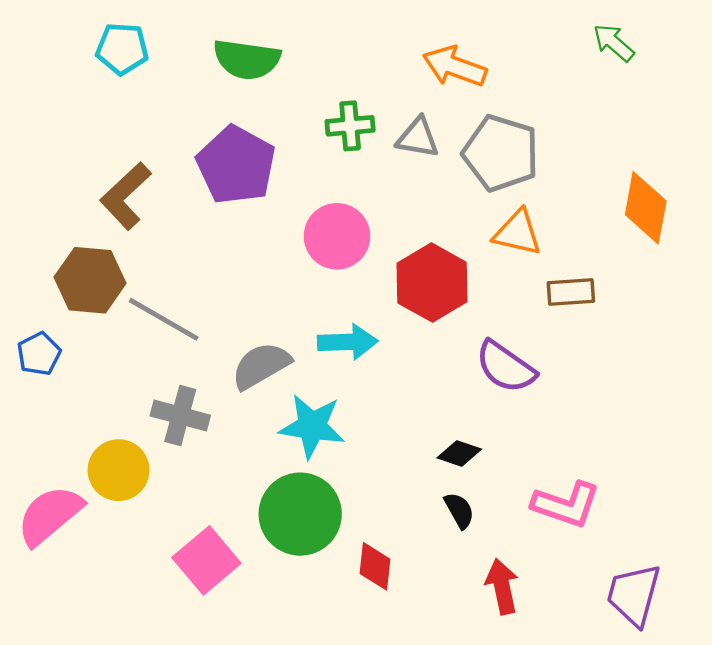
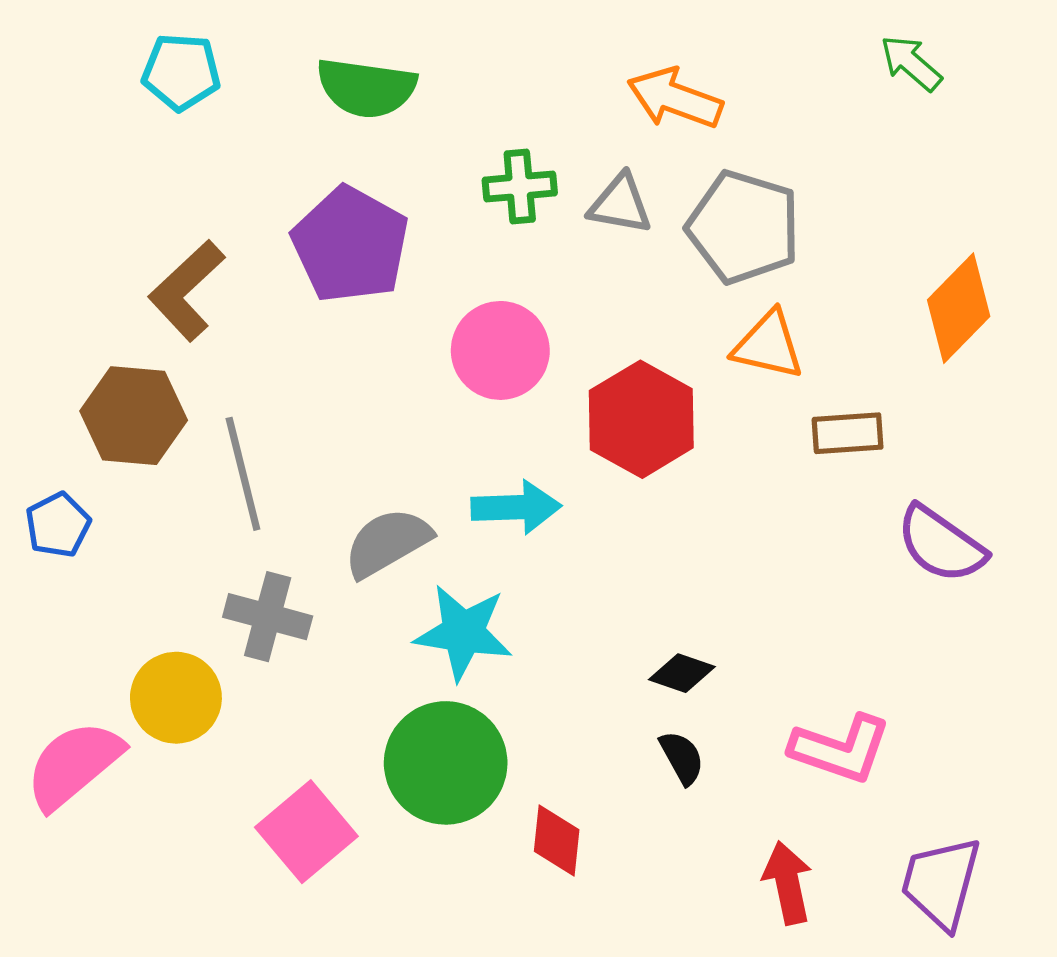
orange diamond: (646, 208) -> (959, 308), turned 34
gray line: (164, 319) -> (243, 474), turned 46
purple semicircle: (506, 367) -> (941, 544), moved
red arrow: (502, 586) -> (788, 883), moved

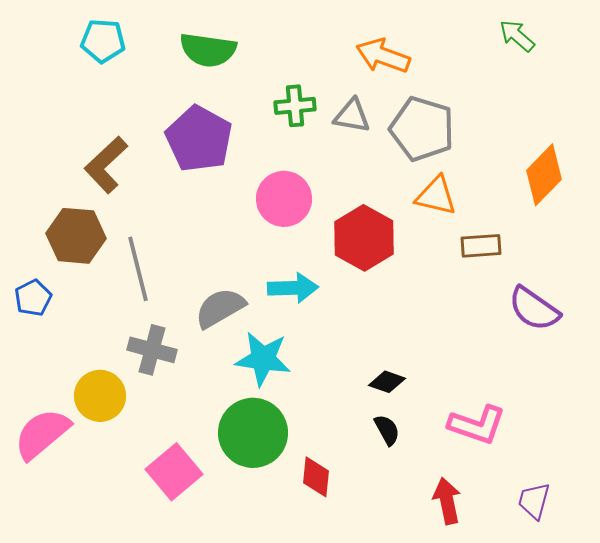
purple trapezoid: (941, 883) -> (534, 501), size x0.7

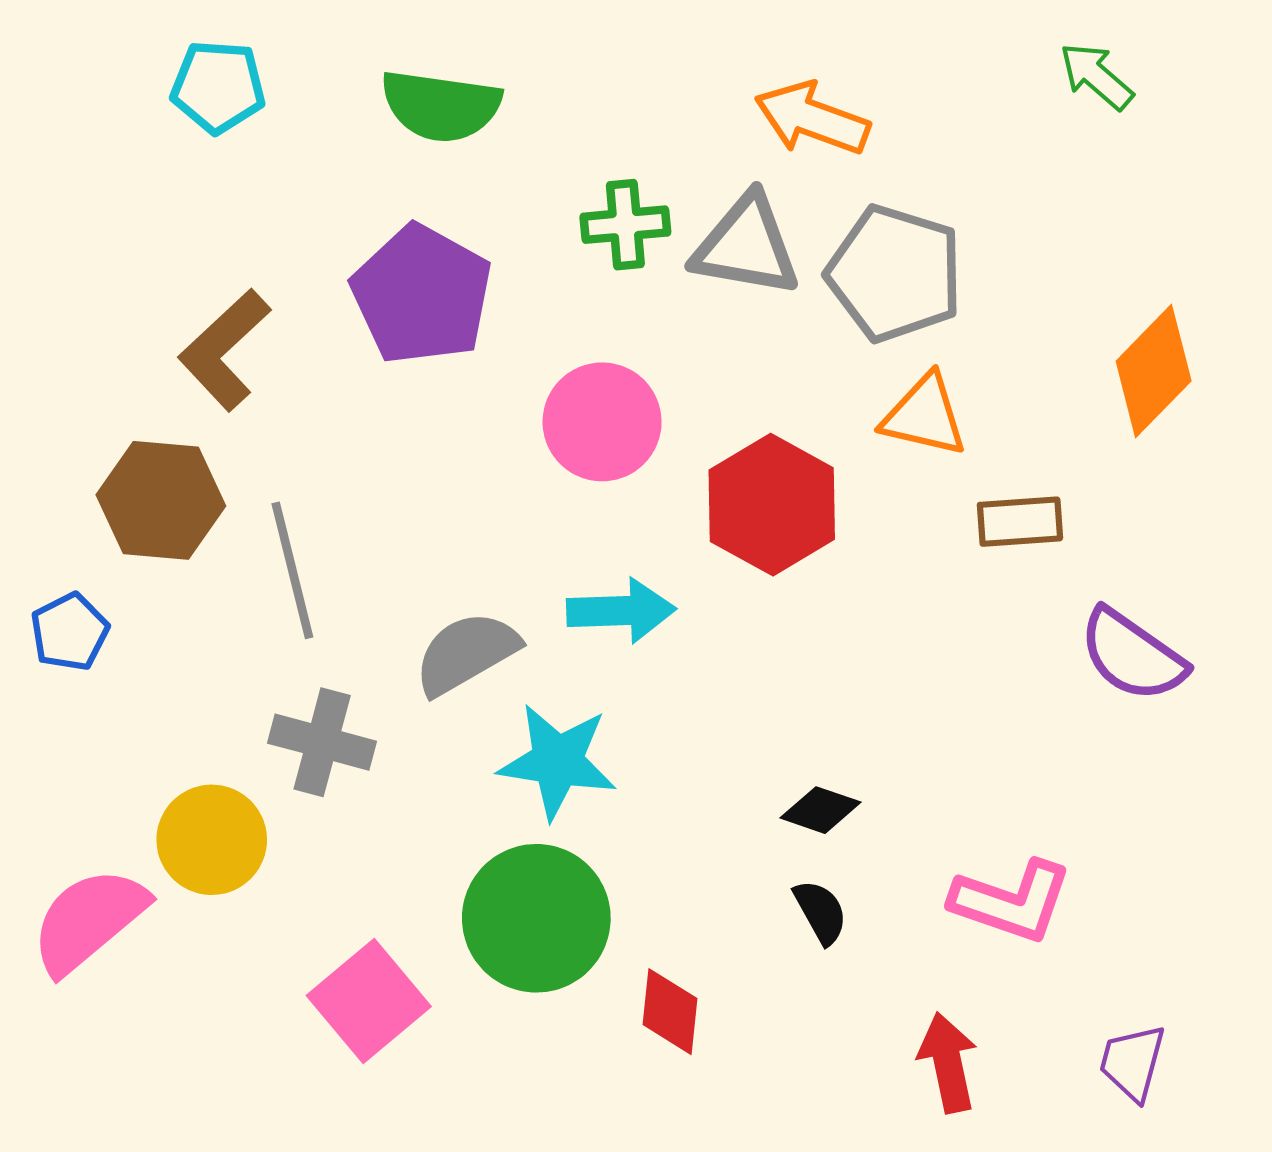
gray triangle: (352, 116) -> (746, 246), size x1.4

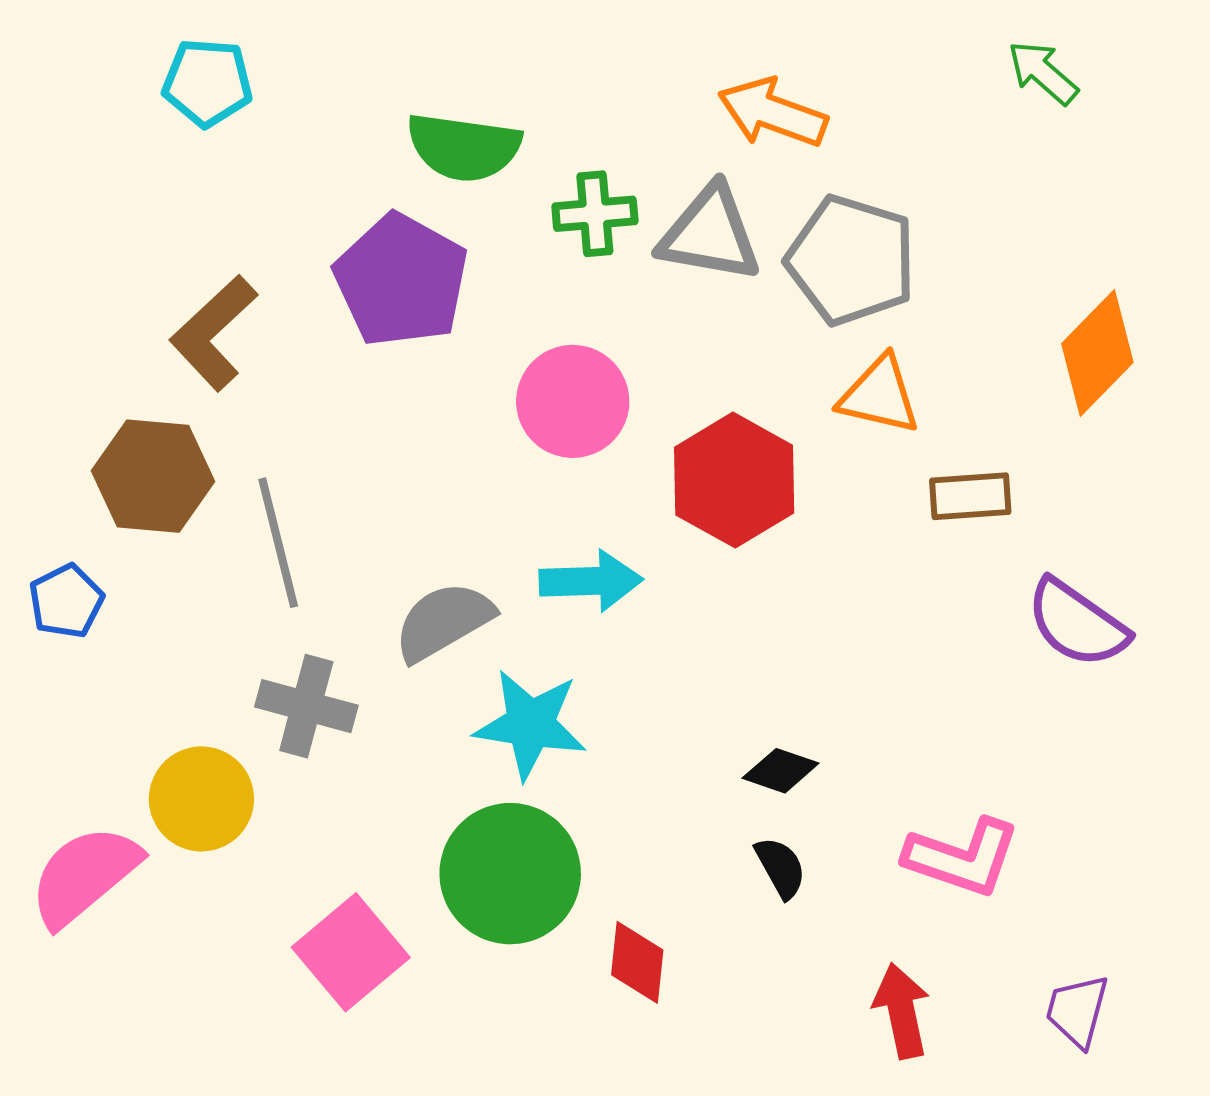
green semicircle: (441, 106) -> (464, 147), moved

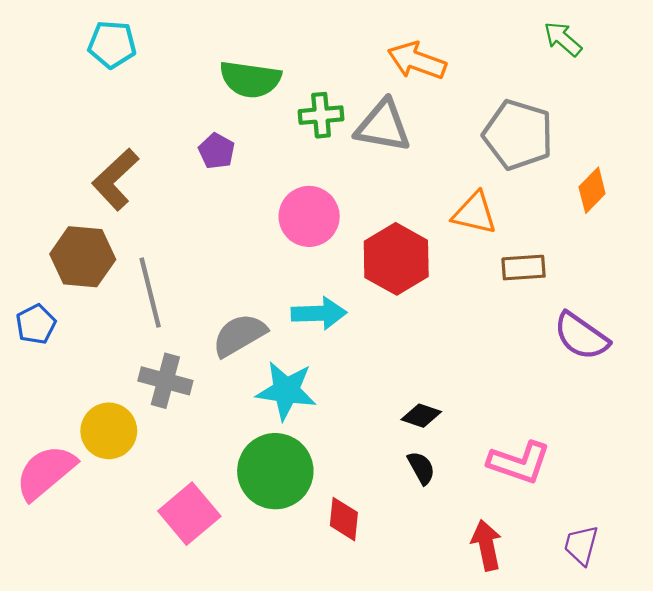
gray pentagon: (851, 260) -> (518, 135), moved
purple pentagon: (401, 280) -> (217, 151), size x0.5
orange diamond: (1097, 353) -> (592, 190), size x0.7

